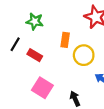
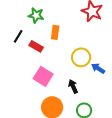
orange rectangle: (65, 40) -> (55, 32), moved
yellow circle: (84, 55) -> (81, 57), moved

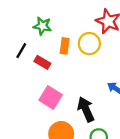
yellow circle: (81, 57) -> (89, 44), moved
black arrow: (73, 86) -> (86, 109), size x1.5

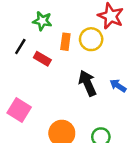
pink square: (51, 98) -> (19, 110), moved
black arrow: (86, 109) -> (87, 83), moved

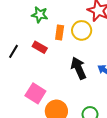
black line: (20, 47) -> (13, 51), moved
pink square: (19, 110) -> (35, 93), moved

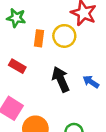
red rectangle: (40, 47) -> (17, 66), moved

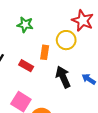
orange rectangle: (39, 38) -> (45, 52), moved

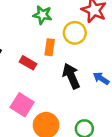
green star: (25, 25) -> (42, 15), moved

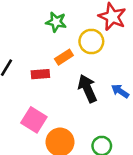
orange rectangle: (50, 47) -> (64, 57), turned 49
red rectangle: (28, 63) -> (40, 74), turned -35

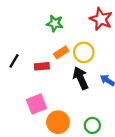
yellow circle: (91, 41) -> (84, 52), moved
pink square: (34, 120) -> (37, 104), turned 36

